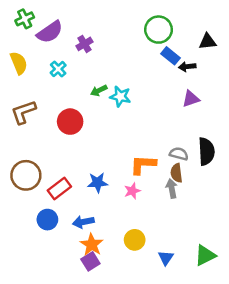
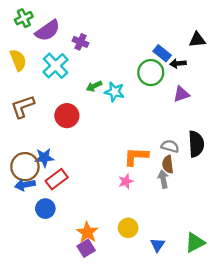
green circle: (159, 30) -> (151, 73), moved
purple cross: (84, 44) -> (80, 42), turned -35
cyan cross: (58, 69) -> (56, 66), size x1.6
blue star: (98, 183) -> (44, 158), moved
blue arrow: (83, 222) -> (25, 185), moved

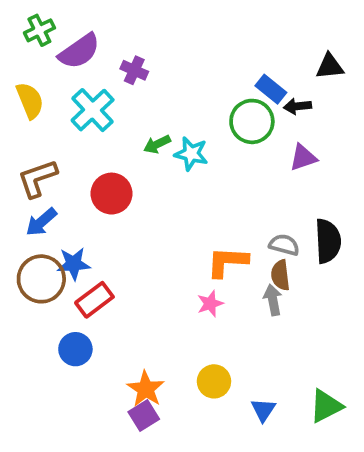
blue arrow: (25, 185) -> (41, 222), moved, turned -30

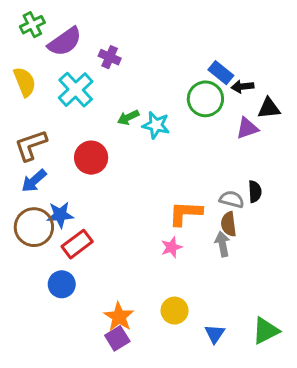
black triangle: (330, 66) -> (269, 108), moved
black semicircle: (328, 241) -> (255, 192), moved, size x0.6

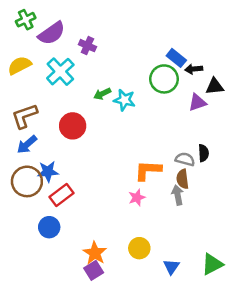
yellow semicircle: (25, 82) -> (20, 65), turned -95

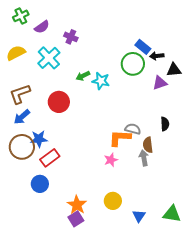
purple semicircle: (52, 33) -> (42, 27), size x0.7
gray semicircle: (185, 159) -> (133, 129), moved
green triangle: (212, 264) -> (172, 214), turned 36

